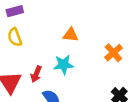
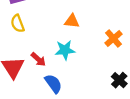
red arrow: (36, 74) -> (38, 59), turned -70

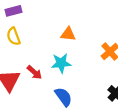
blue semicircle: (53, 84) -> (63, 97), moved

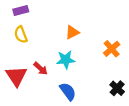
orange triangle: (68, 34) -> (72, 32), turned -32

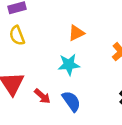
red arrow: (41, 68) -> (42, 96), moved

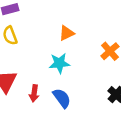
red arrow: (42, 96) -> (34, 93), turned 56

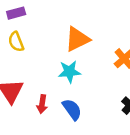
orange triangle: (67, 33) -> (77, 39), size x1.5

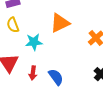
cyan star: (69, 72) -> (34, 42), moved

